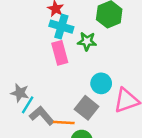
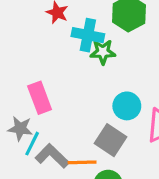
cyan cross: (61, 27) -> (88, 35), moved
pink rectangle: (60, 53) -> (40, 98), moved

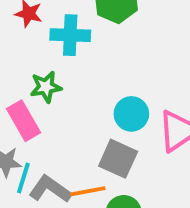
green star: (103, 52) -> (46, 87), moved

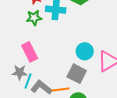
green star: (46, 87) -> (34, 18), moved

